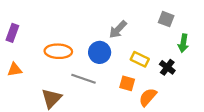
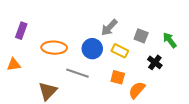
gray square: (166, 19) -> (141, 36), moved
purple rectangle: (12, 33) -> (21, 31), moved
green arrow: (183, 43) -> (170, 40), turned 133
yellow rectangle: (140, 59) -> (120, 51), moved

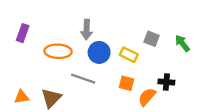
gray arrow: (109, 27) -> (87, 30), moved, turned -42
black cross: (155, 62) -> (166, 82), moved, turned -32
orange triangle: (14, 65) -> (22, 97), moved

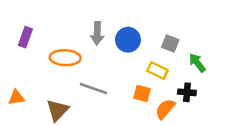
green arrow: (182, 43) -> (197, 63), moved
blue circle: (99, 52) -> (128, 40), moved
yellow rectangle: (129, 55) -> (157, 71), moved
orange triangle: (22, 97) -> (16, 97), moved

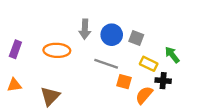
purple rectangle: (25, 37) -> (15, 49), moved
gray square: (170, 44) -> (136, 38), moved
yellow rectangle: (157, 71) -> (149, 64), moved
gray line: (93, 88) -> (106, 64), moved

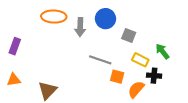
blue circle: (112, 35) -> (105, 19), moved
orange ellipse: (57, 50) -> (54, 17), moved

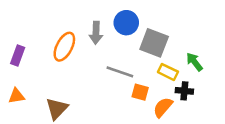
orange ellipse: (54, 17) -> (64, 47), moved, turned -65
gray square: (129, 36) -> (154, 43), size x1.6

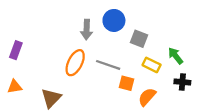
gray square: (154, 43) -> (139, 39), size x0.7
orange ellipse: (64, 47) -> (75, 63), moved
black cross: (184, 91) -> (182, 82), moved

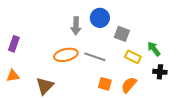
orange ellipse: (75, 63) -> (66, 55), turned 50
orange square: (126, 83) -> (105, 84), moved

